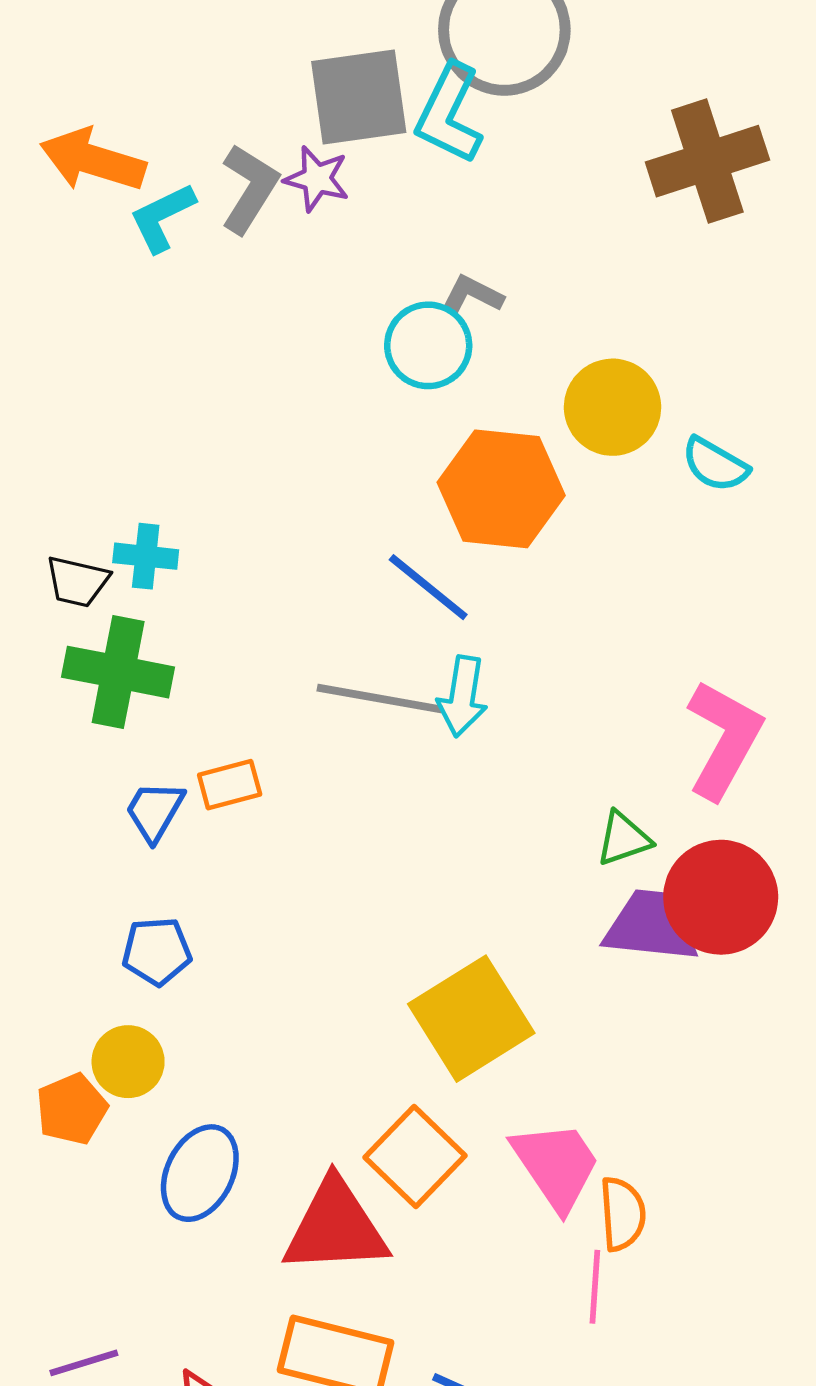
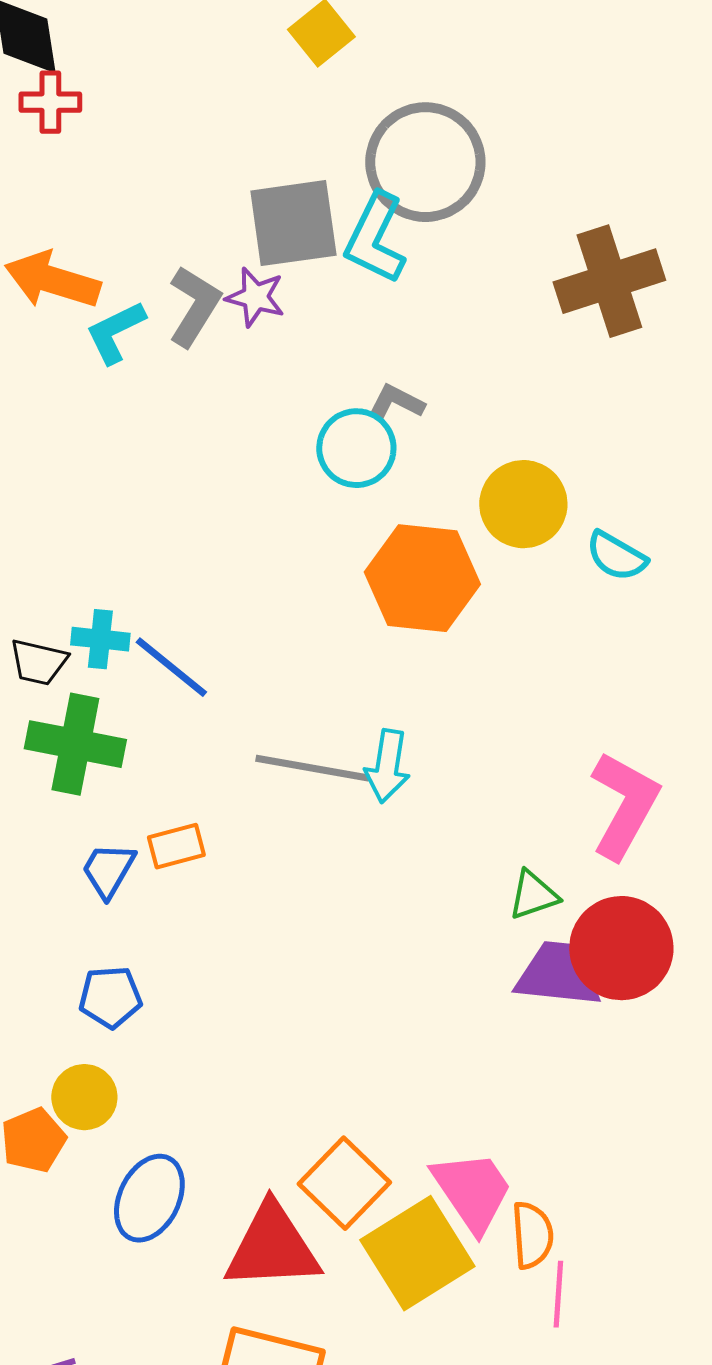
blue line: (428, 587) -> (171, 667), moved
yellow square: (471, 1019) -> (417, 1253), moved
pink line: (595, 1287) -> (558, 1294), moved

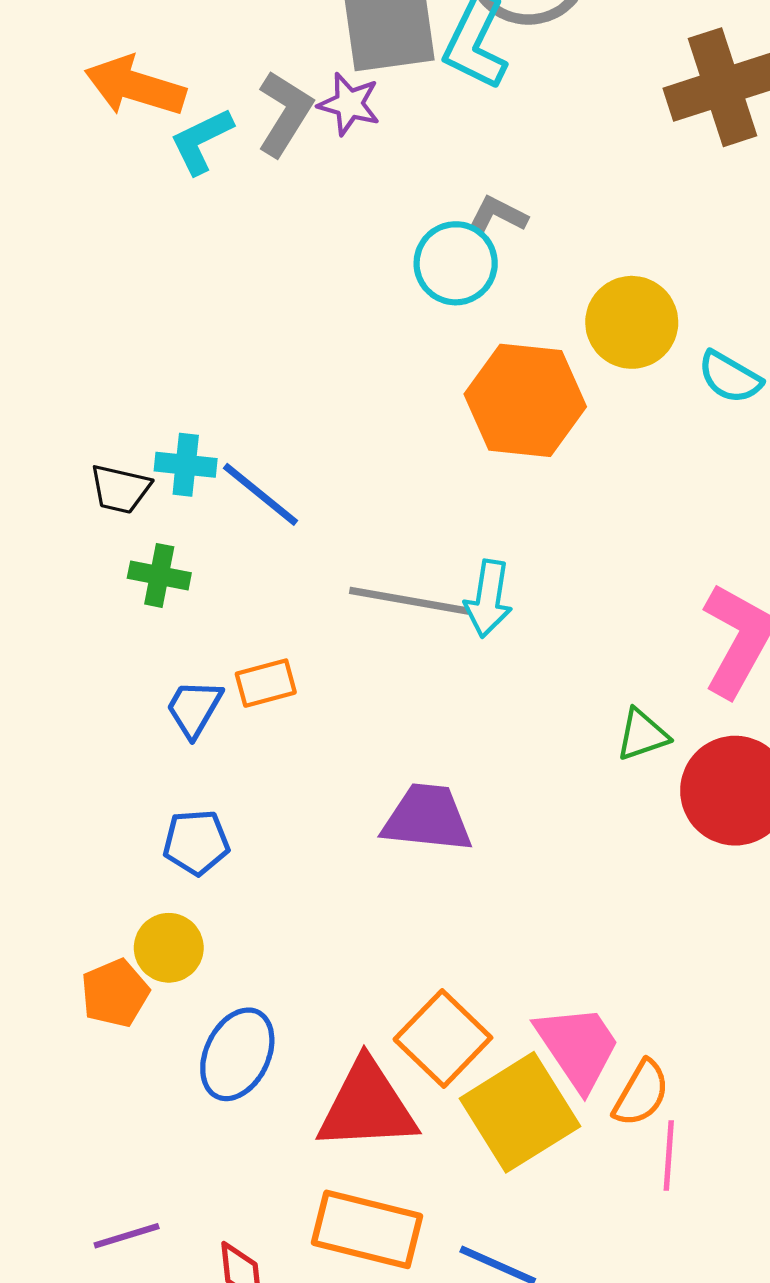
green cross: (75, 744) -> (159, 575), size x0.6
purple trapezoid: (558, 974) -> (427, 818), moved
orange semicircle: (532, 1235) -> (641, 1093), turned 34

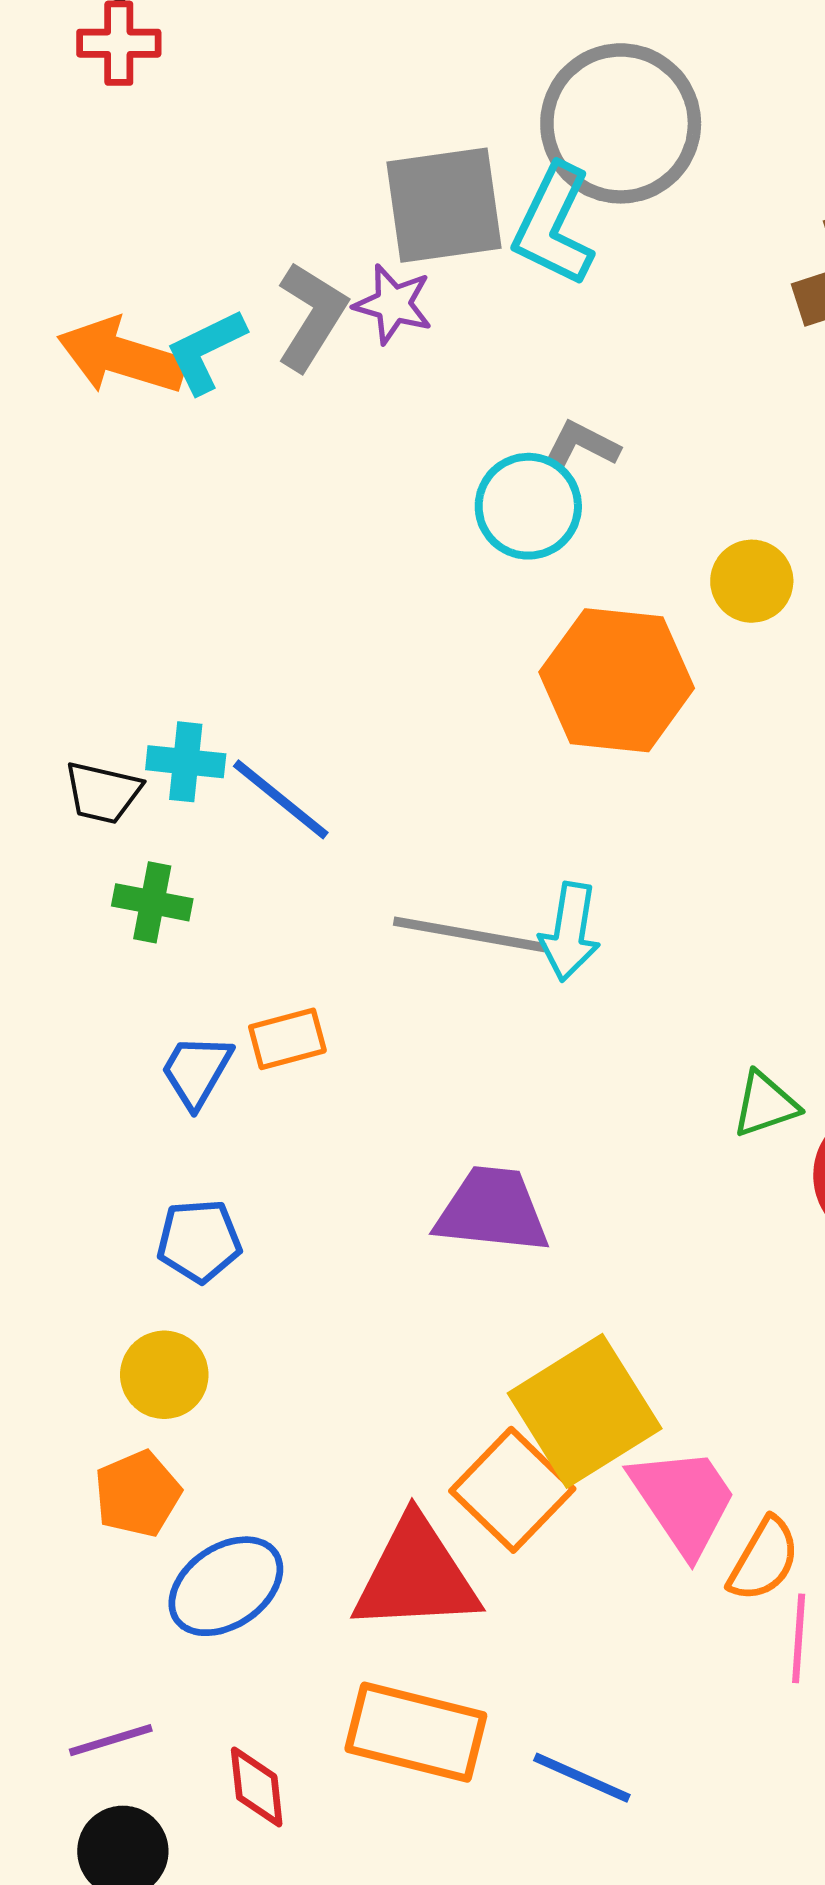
orange arrow: (135, 86) -> (121, 356), moved
yellow circle: (632, 322) -> (752, 581), size x0.7
orange pentagon: (115, 993) -> (138, 1494), moved
blue ellipse: (237, 1054) -> (226, 1586), moved, turned 30
yellow square: (520, 1112) -> (585, 1411), moved

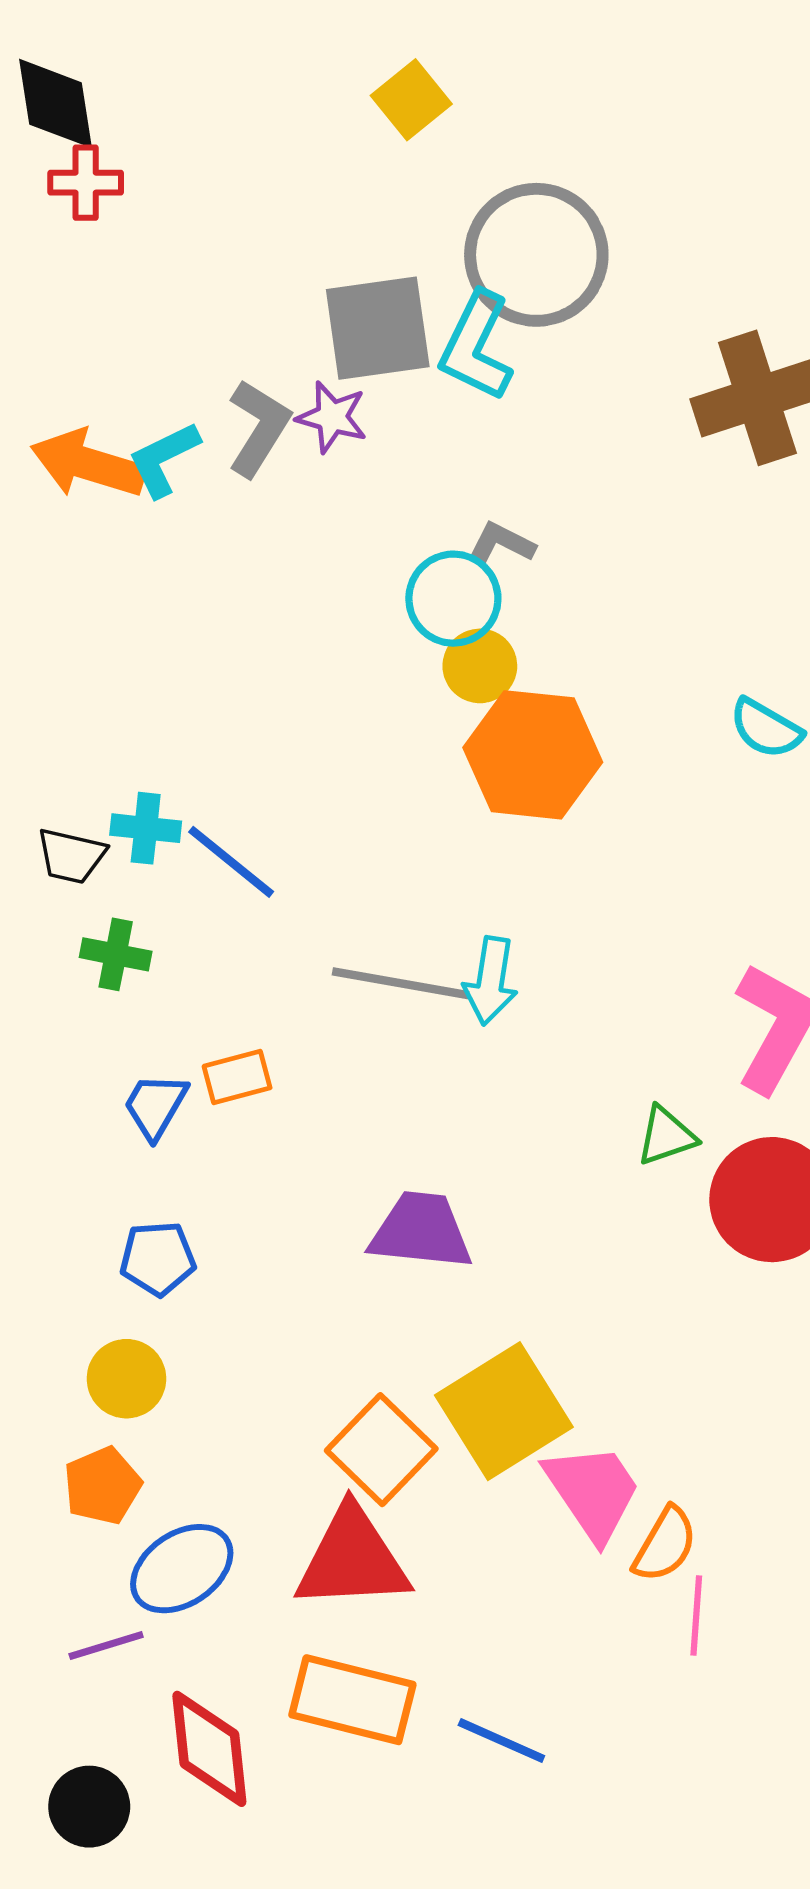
yellow circle: (752, 581) -> (480, 666), moved
orange square: (512, 1490) -> (381, 1450), moved
purple line: (111, 1740) -> (106, 1646), moved
red diamond: (257, 1787) -> (209, 1749), size x1.6

